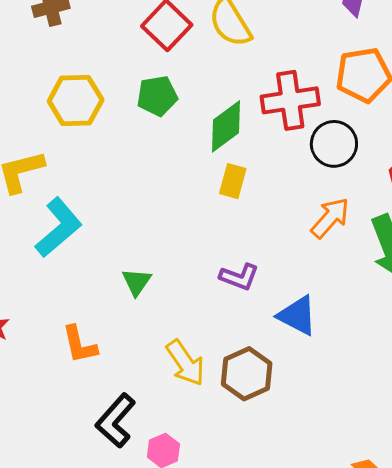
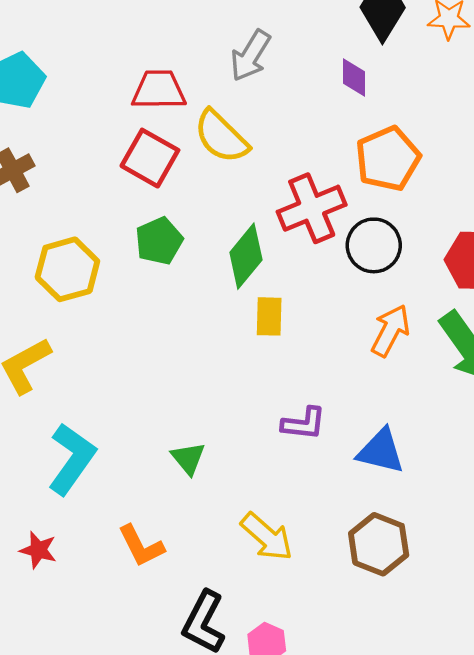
cyan L-shape: (59, 228) -> (72, 459), moved
brown hexagon: (247, 374) -> (379, 544), moved

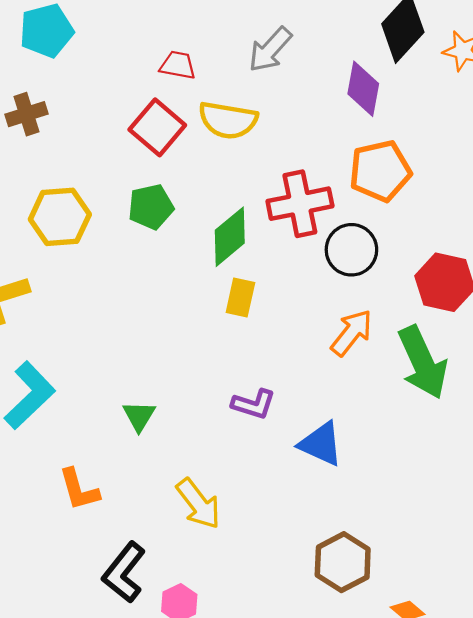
purple diamond: (354, 77) -> (363, 89), size x1.4
red trapezoid: (159, 90) -> (178, 65), size x0.7
yellow semicircle: (221, 137) -> (228, 120), turned -46
brown hexagon: (379, 544) -> (343, 562), moved

